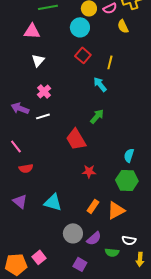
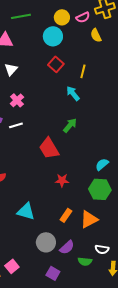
cyan semicircle: (129, 155) -> (102, 164), turned 32

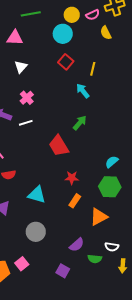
cyan triangle: (26, 211) -> (37, 195), moved
orange rectangle: (66, 215) -> (75, 201), moved
gray circle: (46, 242) -> (36, 232), moved

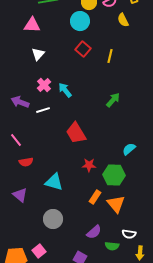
cyan arrow: (83, 91) -> (65, 90), moved
green arrow: (80, 123) -> (113, 100), moved
green hexagon: (110, 187) -> (114, 175), moved
orange rectangle: (75, 201) -> (95, 197), moved
orange triangle: (99, 217) -> (116, 204), turned -42

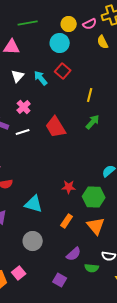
yellow line: (110, 56) -> (90, 95), moved
cyan arrow: (65, 90) -> (41, 78), moved
red trapezoid: (76, 133) -> (56, 127), moved
orange rectangle: (95, 197) -> (67, 221), moved

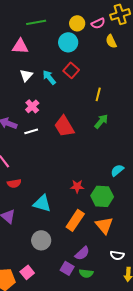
orange rectangle: (67, 221) -> (75, 220), size x1.5
green semicircle: (92, 268) -> (86, 273), moved
purple square: (60, 280) -> (67, 268), moved

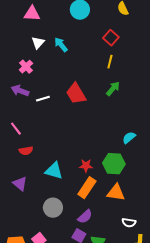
red square: (71, 70) -> (111, 38), moved
pink cross: (32, 106) -> (26, 67), moved
red star: (77, 186) -> (86, 166), moved
orange triangle: (104, 225) -> (116, 193), turned -42
purple semicircle: (82, 253) -> (85, 217), moved

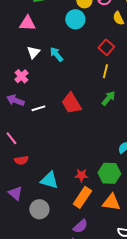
gray circle: (53, 208) -> (39, 209), moved

